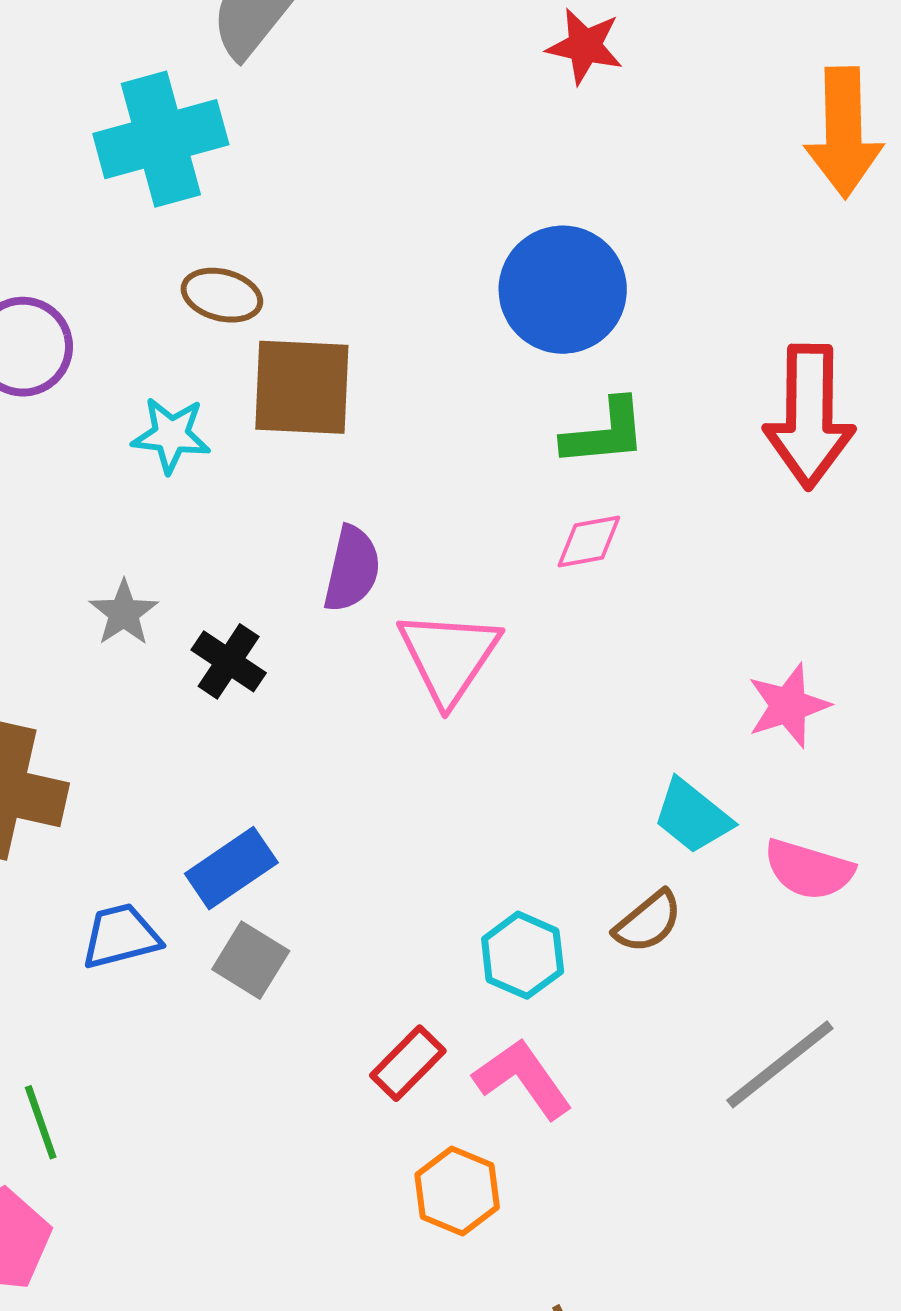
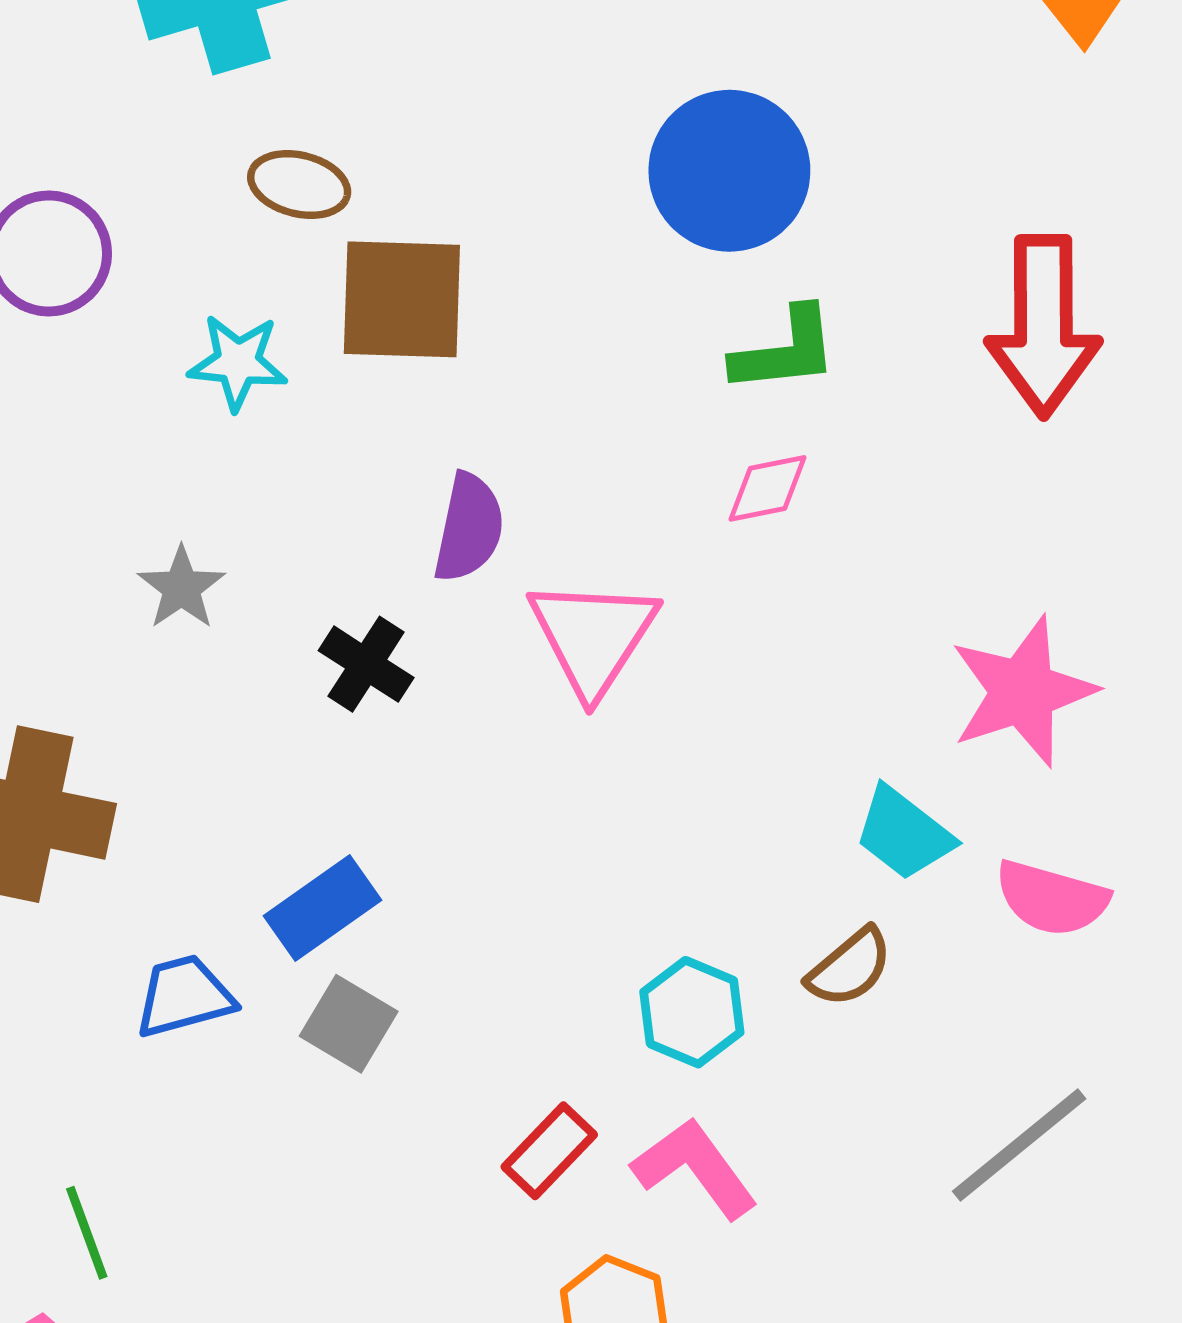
black cross: (229, 661) -> (366, 664), moved
pink star: (788, 706) -> (1023, 692), size x1.4

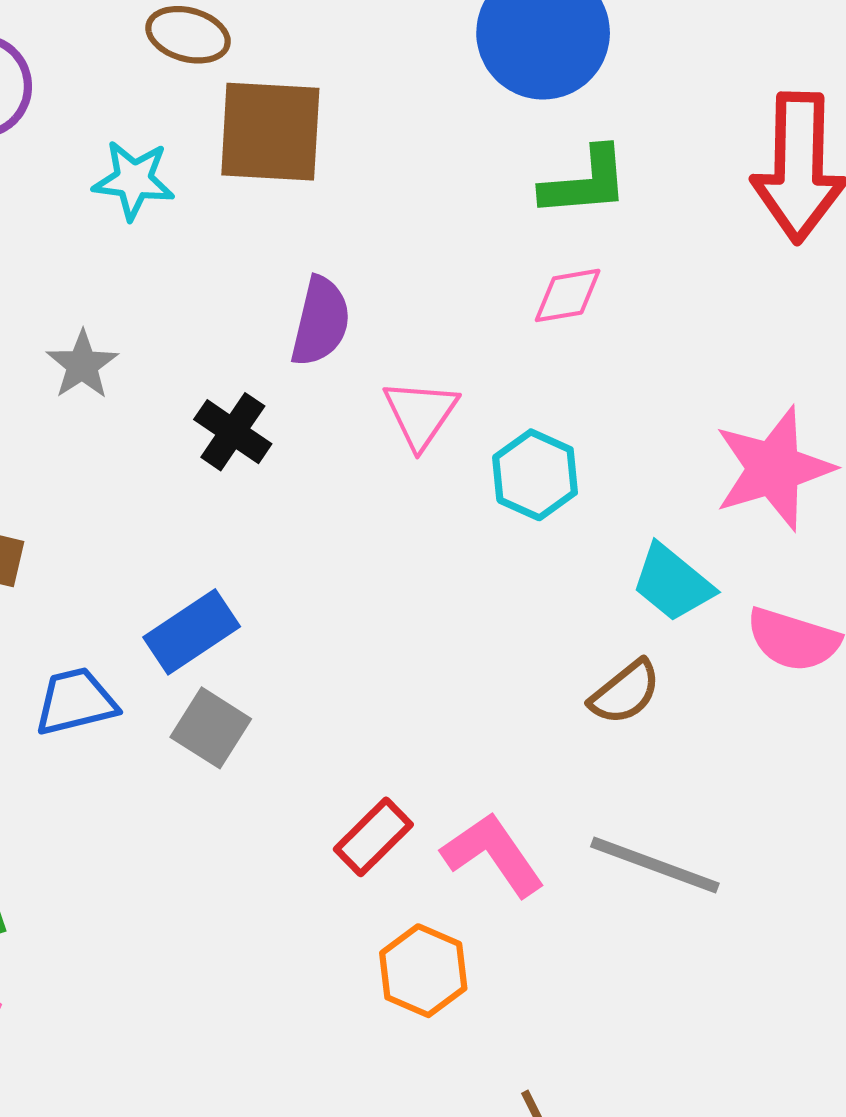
pink triangle: (593, 637) -> (420, 414), size x0.7
cyan hexagon: (692, 1012) -> (535, 475), moved
gray line: (1019, 1145) -> (655, 865), moved, turned 58

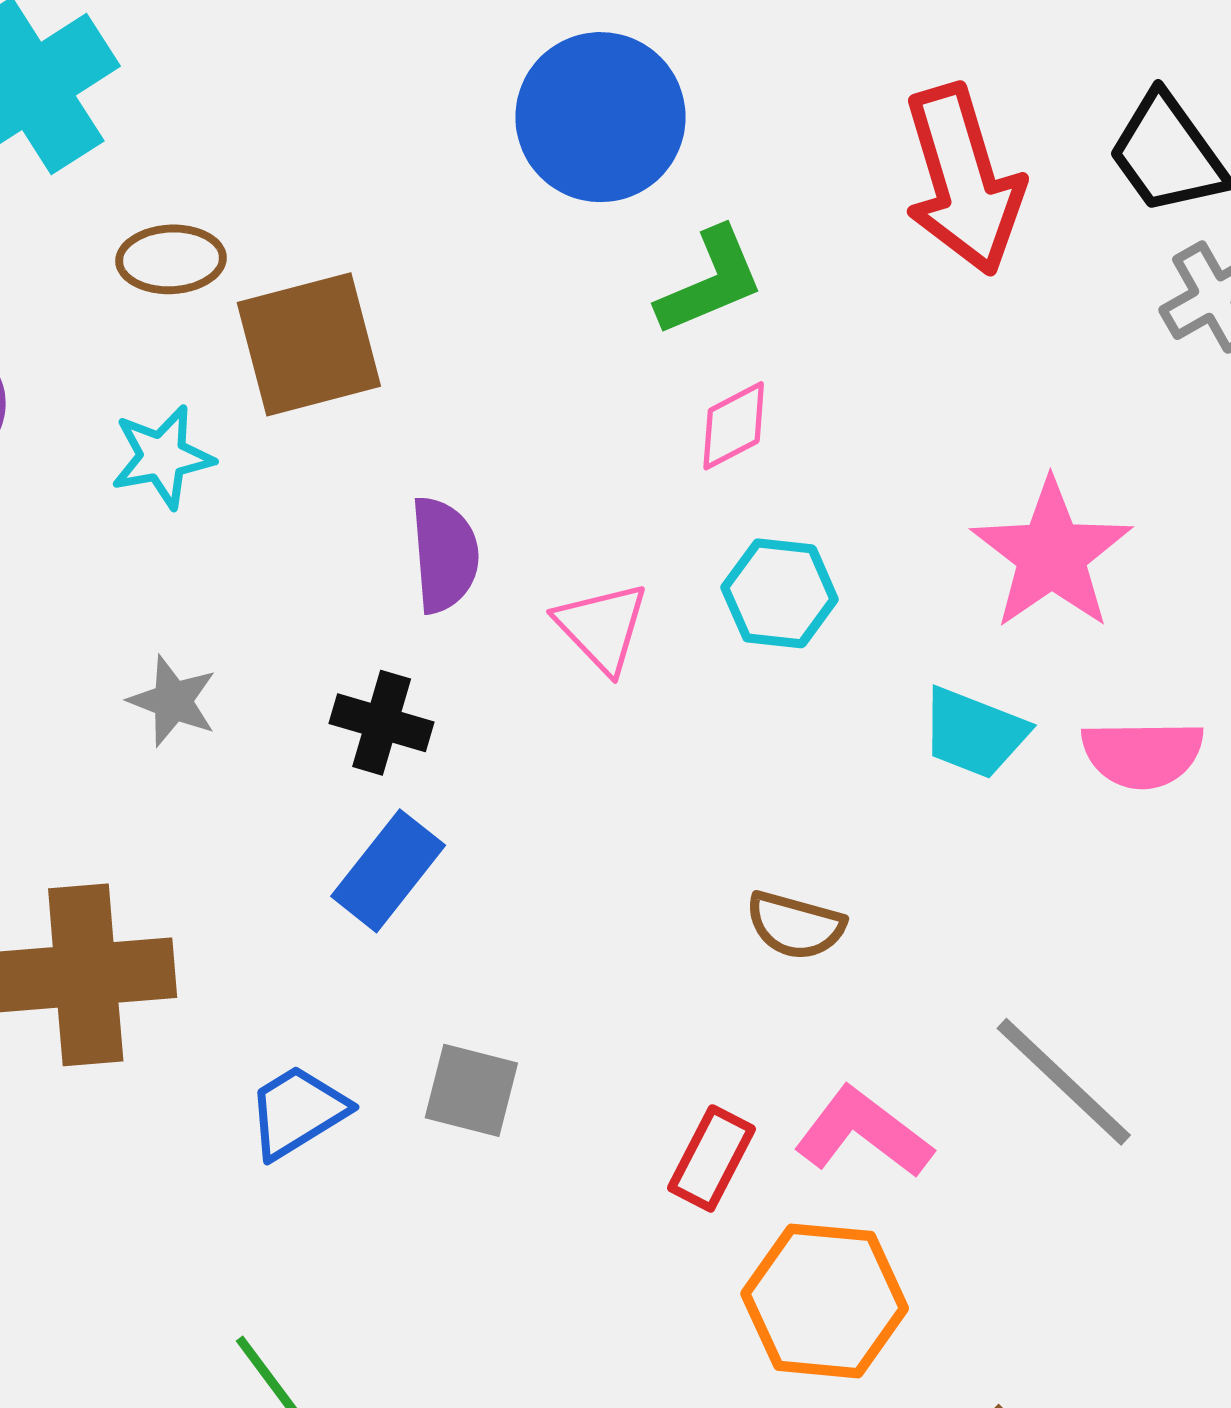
cyan hexagon: (535, 475) -> (779, 593), moved
blue rectangle: (192, 632) -> (388, 871), moved
brown semicircle: (625, 692) -> (795, 925), moved, turned 72
gray line: (655, 865) -> (1064, 1082), turned 41
orange hexagon: (423, 971) -> (825, 1301), size x1.4

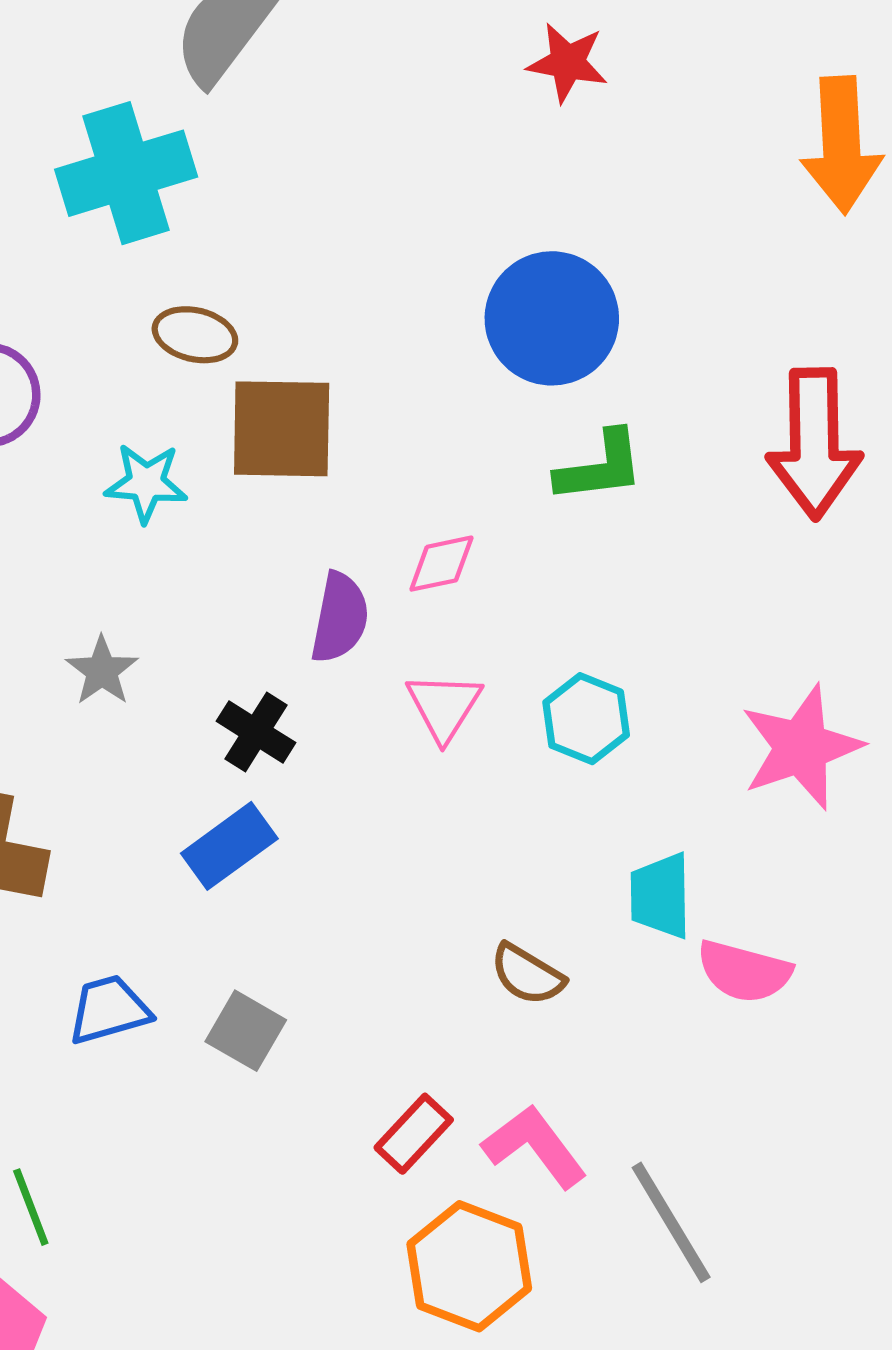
pink diamond: (734, 426) -> (441, 564), moved
cyan trapezoid: (974, 733) -> (660, 896), moved, turned 52
pink semicircle: (1143, 754) -> (744, 971), moved
gray line: (1064, 1082) -> (671, 1222), moved

